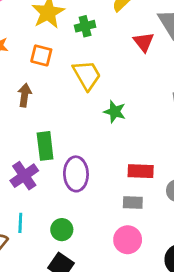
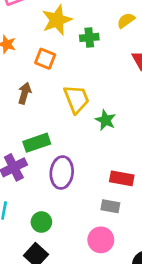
yellow trapezoid: (87, 75) -> (76, 99), moved
green rectangle: (45, 146) -> (37, 143), turned 70

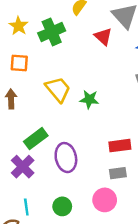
yellow star: (57, 20) -> (18, 26), size x0.7
green cross: (89, 37) -> (52, 32), size x1.5
pink circle: (101, 240) -> (105, 200), moved

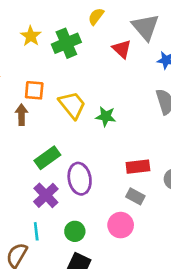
orange square: (19, 63) -> (34, 90), moved
purple cross: (23, 167) -> (46, 195), moved
gray rectangle: (118, 173) -> (135, 196), turned 35

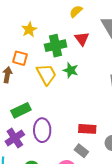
yellow star: (31, 36) -> (29, 30), moved
green cross: (66, 43) -> (56, 46), moved
red triangle: (122, 49) -> (82, 39), moved
green star: (106, 116) -> (71, 70), moved

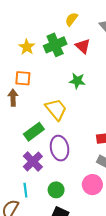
green cross: (56, 46) -> (55, 45), moved
yellow trapezoid: (46, 74) -> (56, 109), moved

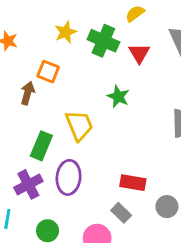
green cross: (55, 45) -> (103, 41), turned 30
green rectangle: (34, 132) -> (41, 146), turned -48

